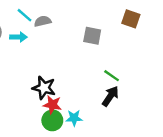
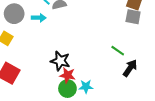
gray square: (92, 36) -> (133, 17), moved
black arrow: (110, 96) -> (130, 68), moved

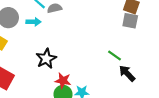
black star: (60, 61) -> (46, 59), moved, turned 30
black arrow: (130, 68) -> (127, 73), turned -78

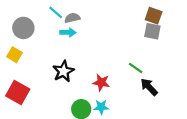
cyan arrow: (34, 22) -> (68, 32), moved
red star: (63, 81) -> (101, 82), moved

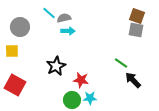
cyan arrow: (68, 32) -> (68, 31), moved
yellow square: (14, 55) -> (12, 51), turned -32
red star: (101, 82) -> (81, 80), moved

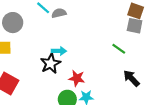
cyan arrow: (68, 31) -> (59, 51), moved
green line: (121, 63) -> (119, 49), moved

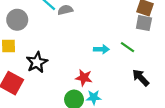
cyan arrow: (59, 51) -> (101, 49), moved
black star: (50, 64) -> (37, 62), moved

